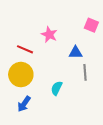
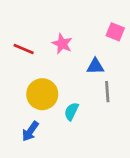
red line: (25, 49) -> (24, 49), moved
yellow circle: (21, 75) -> (42, 94), moved

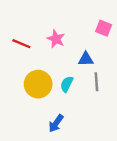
cyan semicircle: (71, 111) -> (67, 84), moved
blue arrow: (30, 131) -> (56, 123), moved

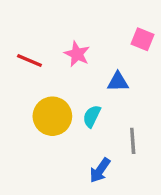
gray line: (96, 82) -> (133, 141), moved
blue arrow: (56, 123) -> (100, 170), moved

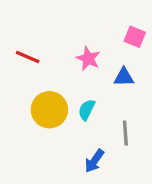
pink star: (77, 54) -> (88, 59), moved
blue triangle: (118, 82) -> (124, 77), moved

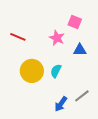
pink square: (135, 37) -> (75, 22), moved
gray line: (125, 133) -> (82, 96), moved, turned 56

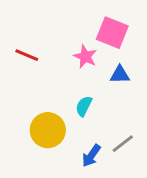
pink square: (75, 22) -> (112, 33), size x1.5
yellow circle: (32, 71) -> (48, 130), moved

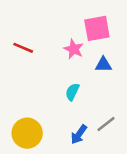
pink square: (112, 33) -> (97, 28), turned -32
yellow circle: (48, 130) -> (27, 133), moved

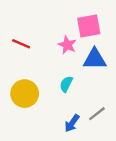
blue triangle: (103, 65) -> (95, 59), size x1.5
yellow circle: (27, 133) -> (25, 94), moved

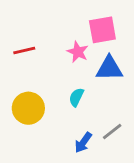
red line: (21, 44) -> (24, 51), turned -36

